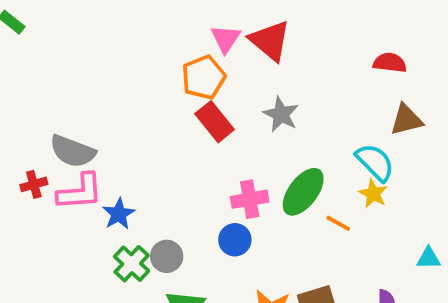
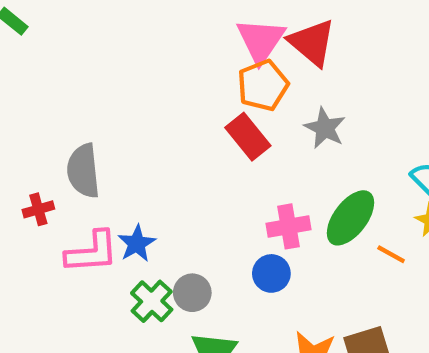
pink triangle: (226, 39) -> (261, 40), size x1.4
orange pentagon: (204, 77) -> (263, 85), moved
gray semicircle: (73, 151) -> (83, 171), turned 63
pink L-shape: (80, 192) -> (92, 252), moved

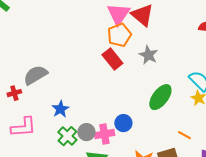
gray semicircle: (83, 171) -> (35, 75), turned 65
pink cross: (288, 226) -> (104, 134), moved
pink L-shape: (92, 252) -> (23, 127), moved
orange line: (391, 254) -> (184, 135), moved

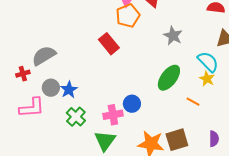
gray star: (148, 55) -> (173, 36), moved
red rectangle: (112, 59) -> (109, 44), moved
gray circle: (86, 132) -> (51, 88), moved
orange line: (184, 135) -> (193, 102), moved

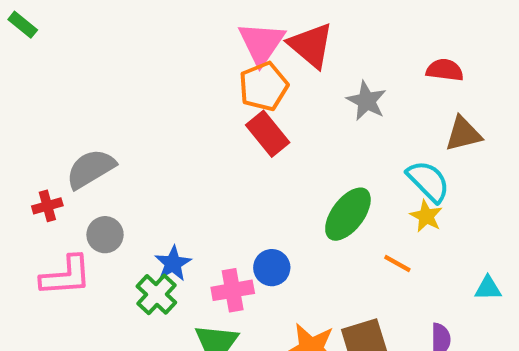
gray star: (173, 36) -> (366, 101), moved
red rectangle: (109, 44) -> (268, 134), moved
blue star: (69, 90) -> (173, 264), moved

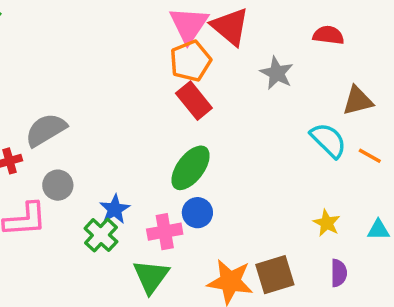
red semicircle: (445, 70) -> (328, 35), moved
green ellipse: (348, 214) -> (191, 168), moved
yellow star: (426, 216) -> (327, 223), moved
orange line: (397, 264) -> (370, 156), moved

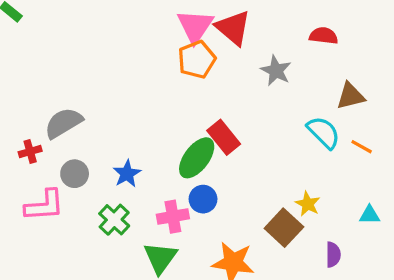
red rectangle: (194, 101) -> (224, 137), moved
blue star: (115, 209) -> (127, 174), moved
yellow star: (327, 223) -> (308, 204), moved
brown square: (275, 275) -> (284, 228), moved, turned -30

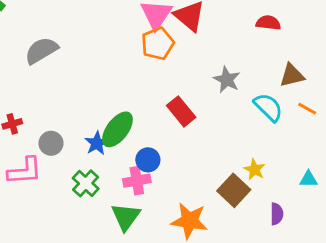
gray star: (276, 71) -> (227, 80), moved
gray semicircle: (63, 123) -> (41, 50), moved
orange line: (362, 147) -> (307, 109), moved
green ellipse: (197, 158) -> (117, 129), moved
blue circle: (203, 199) -> (148, 160), moved

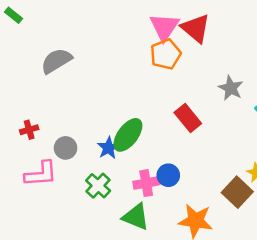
blue circle: (148, 160) -> (168, 175), moved
green triangle: (126, 217) -> (136, 217), turned -44

